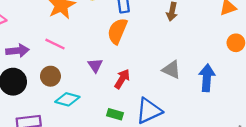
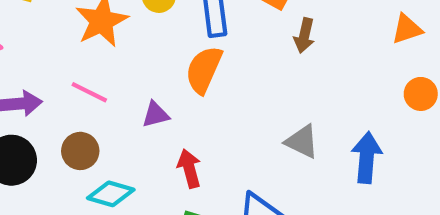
purple triangle: (95, 65) -> (155, 115), moved, turned 49
red arrow: (122, 79) -> (189, 168), moved, turned -48

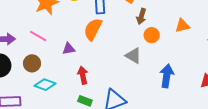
orange triangle: (407, 29) -> (182, 26), moved
orange circle: (421, 94) -> (152, 35), moved
gray triangle: (302, 142) -> (133, 56), moved

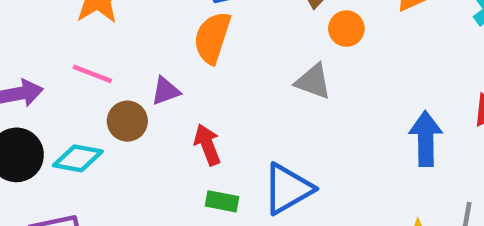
brown circle: (32, 63) -> (127, 121), moved
blue arrow: (167, 76) -> (426, 139), moved
cyan diamond: (45, 85) -> (78, 158), moved

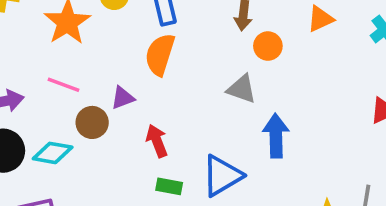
blue arrow: (426, 139) -> (276, 136), moved

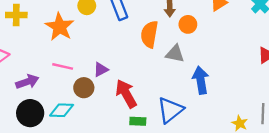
orange semicircle: (160, 55) -> (149, 34), moved
red arrow: (157, 141) -> (126, 94), size x1.4

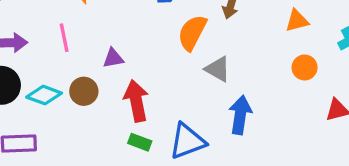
orange circle: (188, 24) -> (305, 68), moved
pink line: (63, 66) -> (64, 38), turned 48
brown circle: (84, 88) -> (84, 91), moved

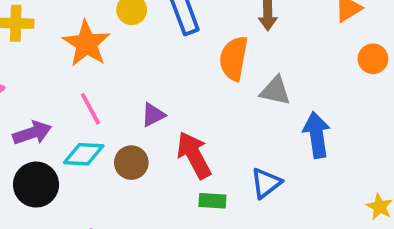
cyan diamond: (44, 95) -> (84, 154), moved
blue triangle: (187, 141) -> (266, 183), size x0.7

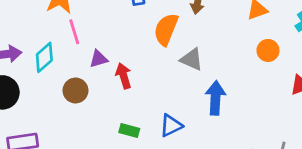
pink line: (90, 109) -> (74, 32), moved
cyan diamond: (84, 154) -> (44, 57), moved, turned -56
red arrow: (194, 155) -> (123, 76), moved, size x0.7

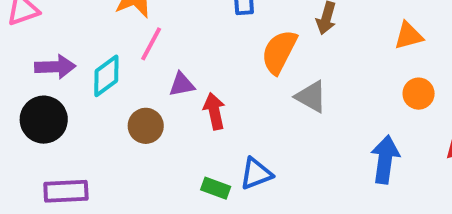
pink line: (74, 32) -> (151, 44), turned 40
blue arrow: (215, 98) -> (385, 159), moved
blue triangle: (171, 126) -> (256, 174), moved

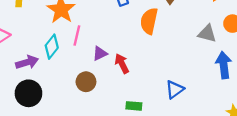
cyan diamond: (106, 76) -> (52, 47), moved
gray triangle: (311, 97) -> (207, 34), moved
blue triangle: (256, 174) -> (175, 89), moved

